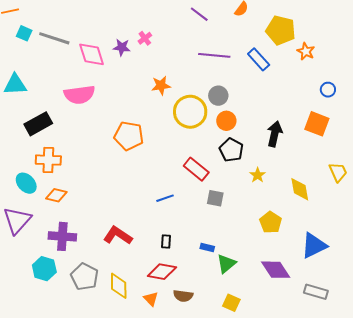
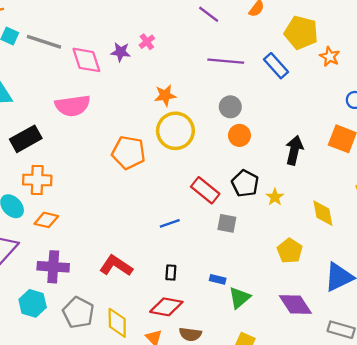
yellow circle: (190, 112) -> (175, 131), moved
black pentagon: (231, 150) -> (245, 183), moved

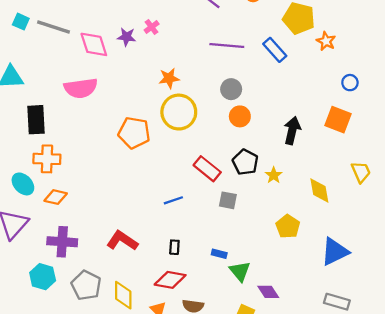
black rectangle: (26, 139) -> (36, 120), turned -64
green triangle: (239, 298) -> (240, 271), turned -30
purple diamond: (295, 305) -> (268, 292), moved, size x0.7

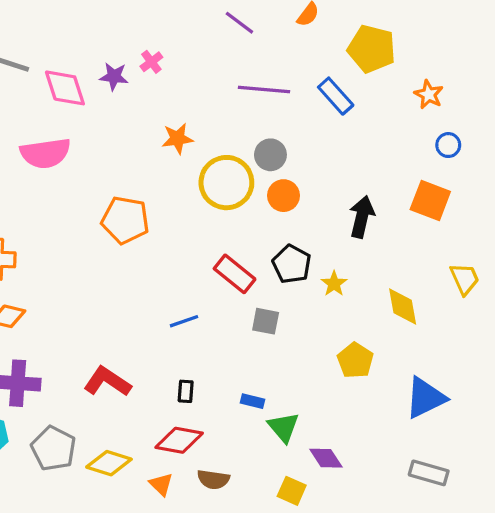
orange star: (326, 41) -> (429, 94), moved
yellow circle: (179, 112) -> (226, 183), moved
yellow diamond: (123, 295) -> (109, 463), turned -72

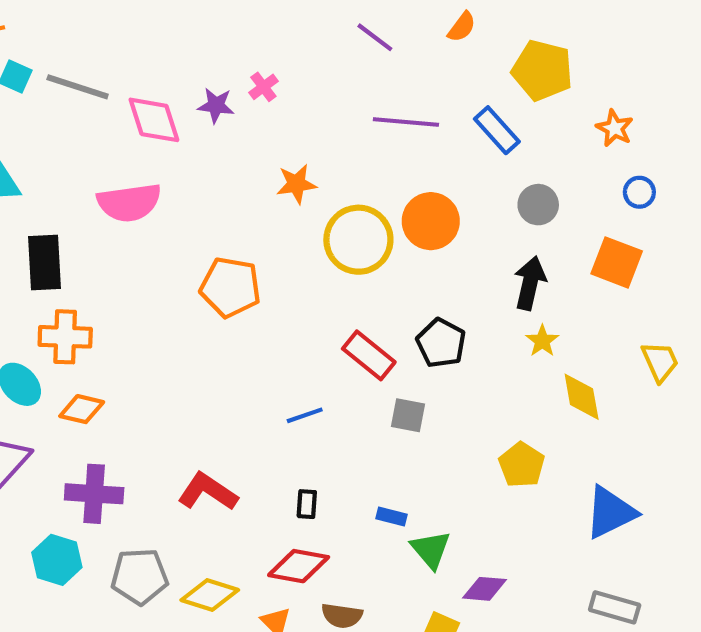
gray circle: (270, 155) -> (538, 205), moved
orange circle: (284, 196) -> (431, 221), moved, size x1.4
yellow star: (334, 284) -> (542, 341), moved
gray pentagon: (54, 448) -> (139, 576), turned -30
purple diamond: (326, 458) -> (484, 589), turned -52

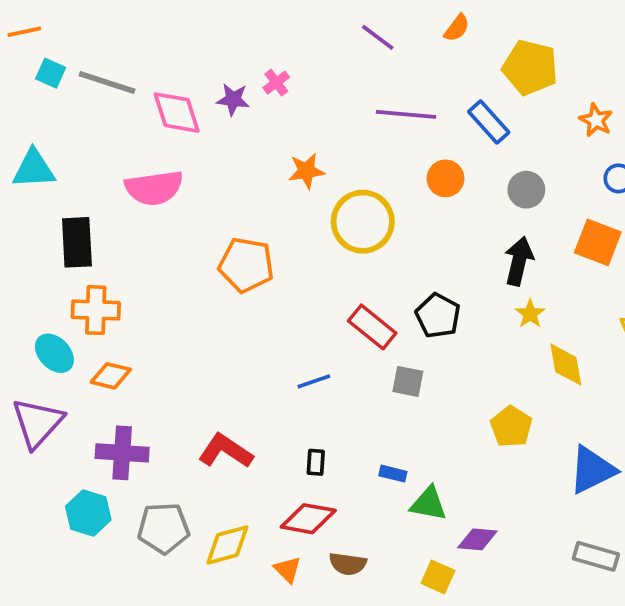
orange circle: (431, 221) -> (445, 178), moved, size x0.7
green triangle: (431, 550) -> (429, 504), turned -39
yellow diamond: (210, 595) -> (227, 545), turned -33

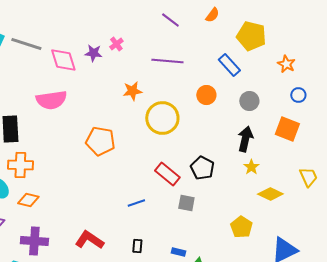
purple line: (406, 114) -> (167, 61), moved
yellow diamond: (566, 365) -> (270, 194), turned -55

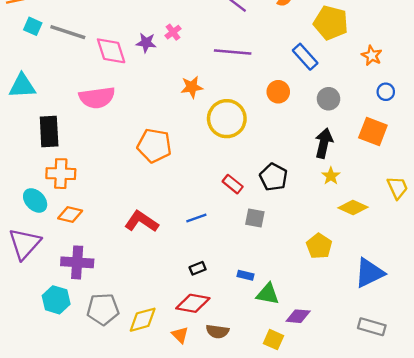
red rectangle: (167, 174) -> (233, 184), size x0.7
red L-shape: (89, 240) -> (141, 222), moved
black rectangle: (137, 246) -> (198, 268), turned 64

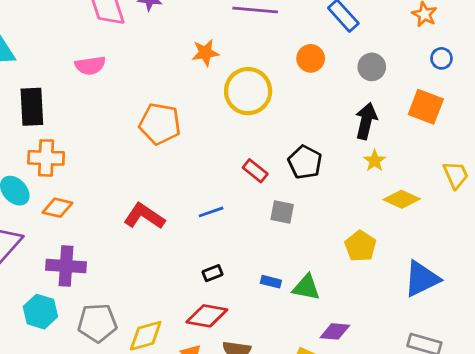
pink semicircle: (97, 98) -> (90, 65), size x0.7
green triangle: (268, 294) -> (306, 287), moved

